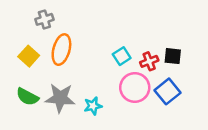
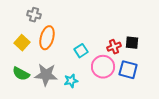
gray cross: (44, 19) -> (34, 15), turned 32
cyan square: (122, 56) -> (81, 51), moved
blue square: (168, 91) -> (128, 70), turned -36

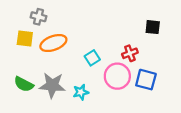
orange ellipse: (47, 38) -> (53, 43), turned 55
yellow square: (22, 43) -> (25, 38), moved, turned -35
black square: (132, 43) -> (153, 27), moved

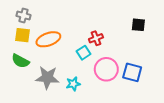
gray cross: (39, 17) -> (24, 15), moved
red cross: (130, 53) -> (96, 38), moved
green semicircle: (24, 84) -> (20, 61), moved

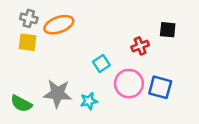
red cross: (96, 38) -> (140, 46), moved
orange ellipse: (48, 39) -> (59, 25), moved
green semicircle: (20, 61) -> (21, 104), moved

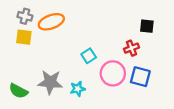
red cross: (140, 46) -> (131, 48), moved

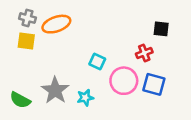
cyan square: (89, 56) -> (97, 61), turned -32
gray star: (50, 82) -> (55, 90), turned 30

